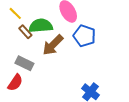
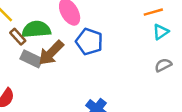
gray rectangle: (24, 63) -> (31, 59), moved

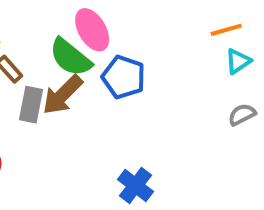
green semicircle: (36, 29) -> (70, 57), moved, turned -136
gray rectangle: (31, 59) -> (31, 105), turned 75

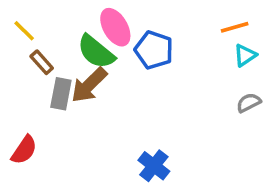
blue pentagon: (124, 77) -> (154, 50), moved

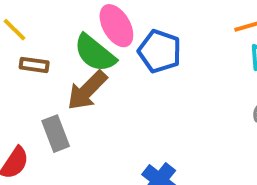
brown rectangle: (42, 62) -> (34, 65), turned -40
gray rectangle: (61, 94) -> (56, 134), moved, turned -32

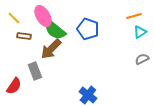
pink ellipse: (116, 26) -> (43, 16), moved

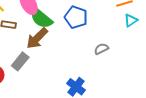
gray semicircle: (142, 59) -> (101, 49), moved
gray rectangle: (35, 71) -> (20, 61), turned 60

